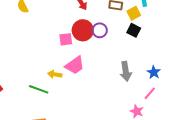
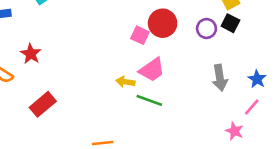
purple circle: (100, 30) -> (206, 29), moved
pink square: (66, 39) -> (140, 35), turned 32
green line: (39, 89) -> (149, 100), moved

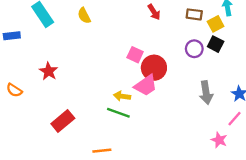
red circle: (163, 23) -> (154, 68), moved
red star: (31, 54) -> (49, 71), moved
green line: (149, 100) -> (118, 113), moved
red rectangle: (43, 104) -> (63, 121), moved

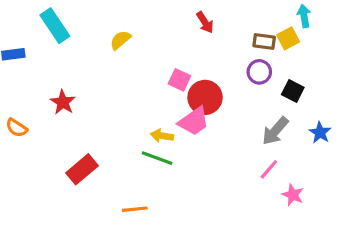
brown rectangle: (194, 14) -> (264, 42), moved
yellow semicircle: (84, 16) -> (120, 40), moved, turned 77
black square: (216, 44) -> (293, 91), moved
gray arrow: (206, 93) -> (275, 131), turned 50
pink line: (235, 119) -> (269, 169), moved

